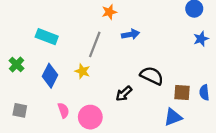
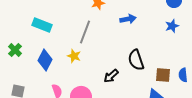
blue arrow: (131, 34) -> (128, 19), moved
blue star: (201, 39) -> (172, 26), moved
black semicircle: (152, 76) -> (136, 60), turned -135

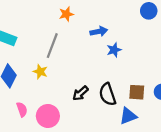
blue star: (172, 26) -> (114, 50), moved
black semicircle: (136, 60) -> (108, 94), moved

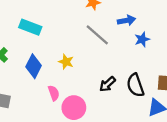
gray line: (52, 46) -> (97, 35), moved, turned -70
pink semicircle: (22, 109) -> (54, 93), moved

